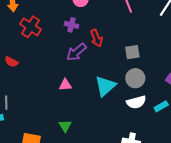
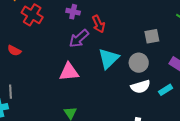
gray square: (132, 52) -> (152, 36), moved
pink triangle: (65, 85) -> (69, 72), size x1.5
cyan triangle: (105, 86) -> (109, 59), moved

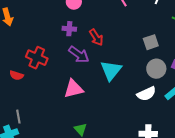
red cross: (32, 15) -> (37, 58), moved
purple arrow: (79, 39) -> (79, 54), turned -95
gray circle: (139, 63) -> (156, 69), moved

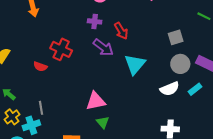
pink triangle: (74, 89) -> (96, 101), moved

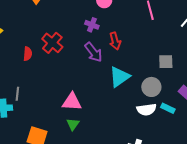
gray circle: (180, 64) -> (151, 87), moved
red semicircle: (40, 66) -> (28, 54), turned -120
cyan rectangle: (195, 89) -> (168, 108), moved, turned 48

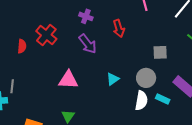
red arrow: (115, 41) -> (119, 28), moved
cyan triangle: (119, 77) -> (113, 79), moved, size x0.6
pink triangle: (72, 102) -> (68, 80), moved
white semicircle: (146, 110) -> (141, 101), turned -72

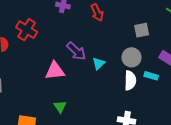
purple arrow: (88, 44) -> (76, 51), moved

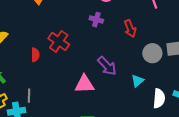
gray circle: (132, 57) -> (152, 53), moved
cyan triangle: (99, 63) -> (138, 81), moved

